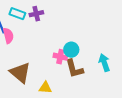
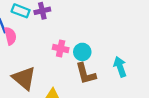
pink cross: (60, 57) -> (61, 49), moved

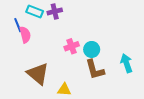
pink cross: (61, 49) -> (72, 46), turned -32

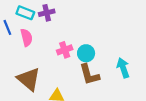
pink semicircle: (25, 35) -> (26, 38), moved

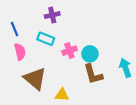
cyan rectangle: (25, 13) -> (46, 39), moved
pink semicircle: (26, 38) -> (20, 52), moved

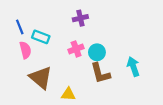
purple cross: (52, 15) -> (80, 18), moved
cyan rectangle: (46, 39) -> (41, 37), moved

